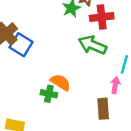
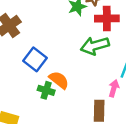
blue square: (21, 45) -> (35, 59), moved
green arrow: (92, 45) -> (95, 46), turned -44

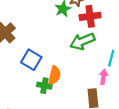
orange semicircle: (59, 80) -> (54, 75), turned 72

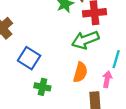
orange semicircle: (54, 75) -> (80, 72), moved

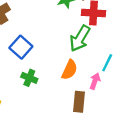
green arrow: (85, 40) -> (80, 38), turned -48

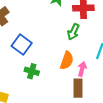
green arrow: (80, 38) -> (73, 32), size x0.7
pink arrow: (95, 81) -> (82, 69), moved

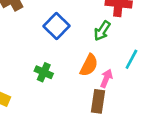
blue square: (22, 45) -> (56, 26), moved

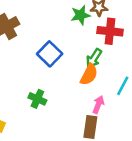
orange semicircle: (89, 65) -> (89, 74), moved

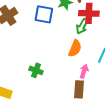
blue square: (50, 54) -> (44, 14), moved, turned -30
green arrow: (94, 58) -> (82, 26), moved

